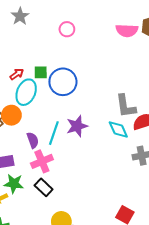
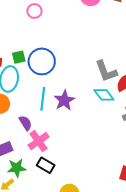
cyan line: (54, 133) -> (43, 99), moved

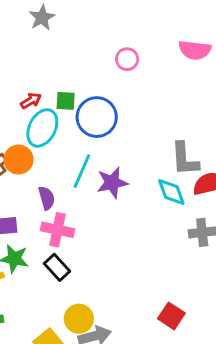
pink circle: (34, 11) -> (127, 59), moved
pink cross: (39, 141) -> (57, 230), turned 30

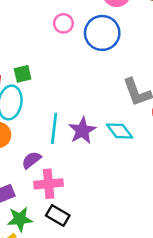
blue circle: (97, 117) -> (102, 33), moved
cyan diamond: (171, 192) -> (120, 131), moved
purple semicircle: (47, 198) -> (31, 160), turned -96

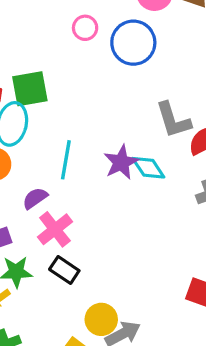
green square: (23, 74) -> (30, 89), size x1.6
purple star: (82, 130) -> (121, 162), moved
pink cross: (49, 184) -> (55, 229), turned -36

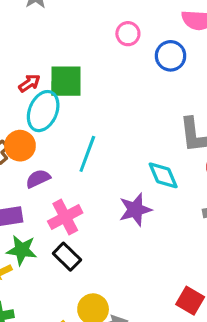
blue circle: (133, 43) -> (171, 56), size x0.7
purple star: (121, 162) -> (135, 210), moved
purple semicircle: (35, 198) -> (38, 179), moved

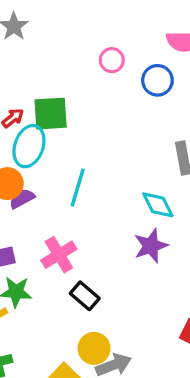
purple semicircle: (38, 179) -> (22, 199), moved
purple star: (135, 210) -> (151, 246), moved
black rectangle: (67, 257) -> (85, 296), moved

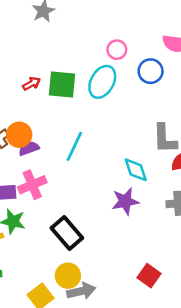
cyan ellipse: (29, 146) -> (102, 82), moved
pink cross: (59, 255) -> (32, 185), moved
black rectangle: (85, 296) -> (67, 233), size x1.4

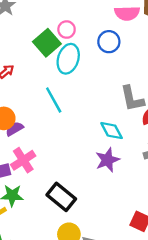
pink circle: (117, 50) -> (67, 30), moved
green square: (62, 85) -> (47, 43), moved, turned -36
cyan line: (74, 146) -> (54, 100), moved, turned -44

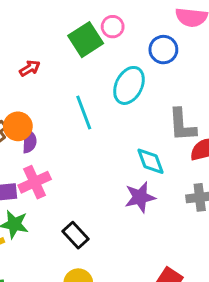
cyan ellipse: (68, 59) -> (129, 85), moved
purple semicircle: (14, 129) -> (29, 141), turned 114
black rectangle: (61, 197) -> (75, 235), size x0.7

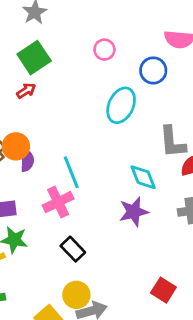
green square: (86, 40) -> (34, 58), moved
cyan line: (84, 112) -> (71, 172), moved
pink cross: (35, 182) -> (58, 202), moved

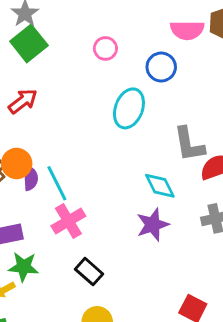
green square: (34, 58) -> (29, 43), moved
red arrow: (26, 91) -> (23, 101), size x1.4
cyan line: (71, 172) -> (57, 183), moved

